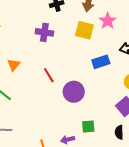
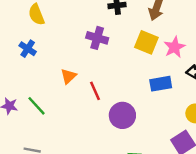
pink star: (108, 21) -> (175, 47), moved
orange triangle: (14, 65) -> (68, 76), moved

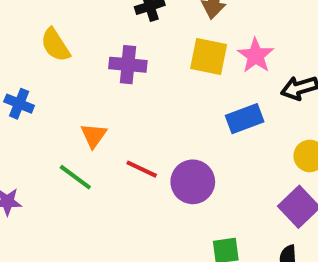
yellow semicircle: (36, 14) -> (55, 45), moved
red line: (95, 91) -> (142, 169), moved, turned -30
green line: (36, 106) -> (75, 177), moved

